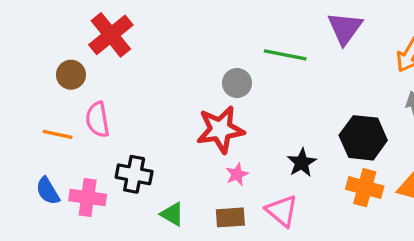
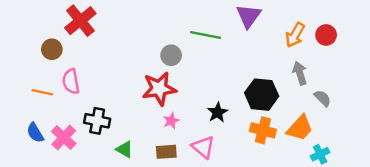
pink cross: (88, 198) -> (64, 138), turned 35

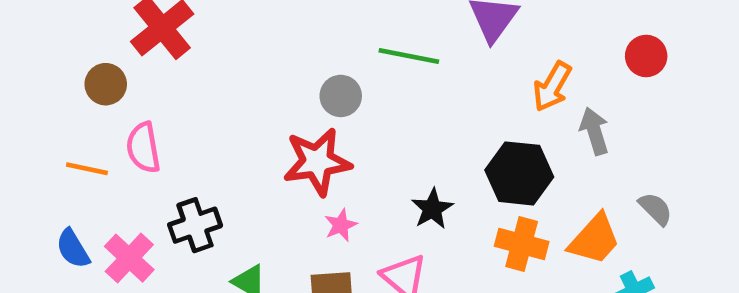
orange arrow: (295, 35) -> (552, 87), moved
gray semicircle: (322, 98) -> (656, 209), moved
black cross: (97, 121) -> (195, 225), turned -30

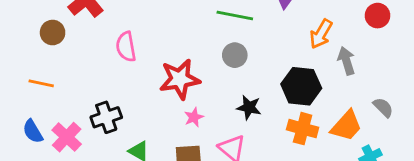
gray circle: (341, 96) -> (235, 55), moved
pink semicircle: (143, 148) -> (126, 47), moved
black star: (432, 209) -> (249, 107), turned -30

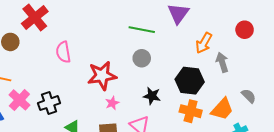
pink cross: (67, 137) -> (19, 100), moved

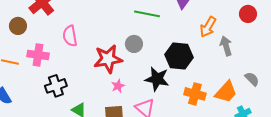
gray circle: (142, 58) -> (134, 44), moved
black hexagon: (190, 81) -> (179, 56), moved
black star: (152, 96) -> (157, 79), size x1.4
pink cross: (19, 100) -> (38, 55), moved, turned -35

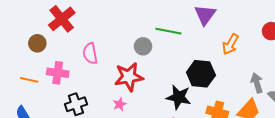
gray circle: (134, 44) -> (143, 46), moved
gray arrow: (226, 46) -> (257, 83), moved
pink star: (118, 86) -> (120, 104), moved

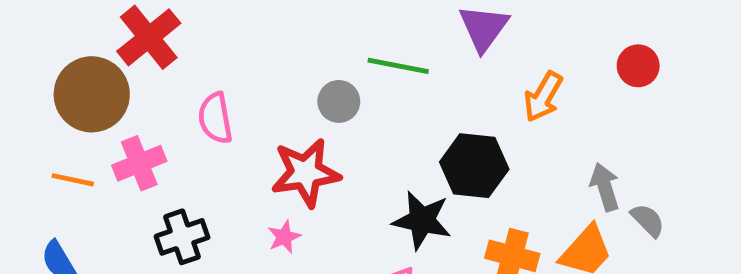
brown circle: (37, 43) -> (92, 94), size x1.8
pink cross: (58, 73) -> (139, 163), turned -30

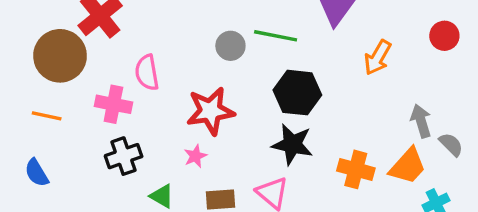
gray circle: (339, 101) -> (230, 46), moved
pink cross: (139, 163) -> (113, 104), moved, turned 33
black hexagon: (474, 166) -> (297, 93), moved

